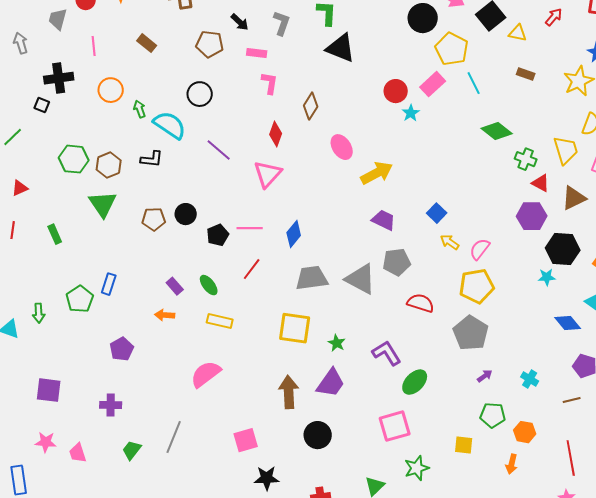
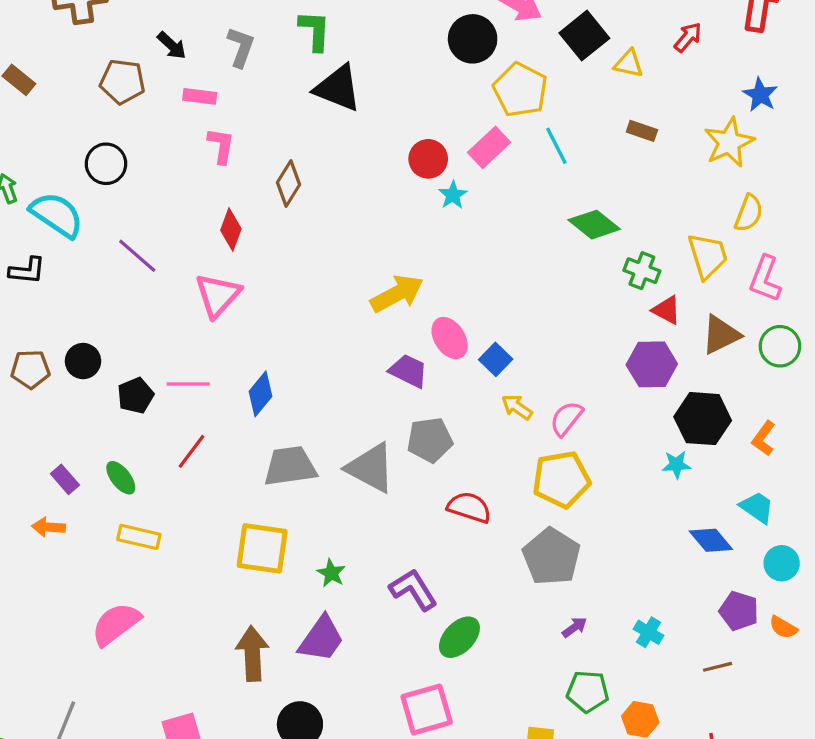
pink ellipse: (342, 147) -> (450, 338), moved

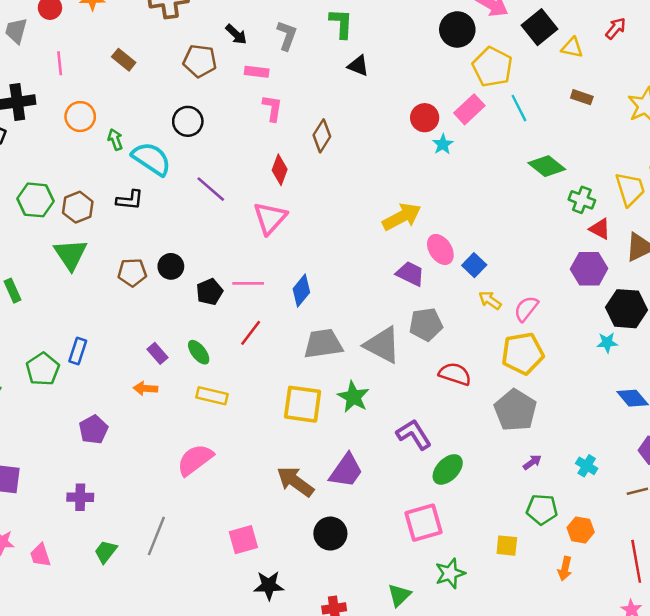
black triangle: (338, 88) -> (358, 66), size x0.6
green star: (331, 573) -> (353, 397), moved, size x1.5
brown arrow: (252, 654) -> (295, 482), turned -51

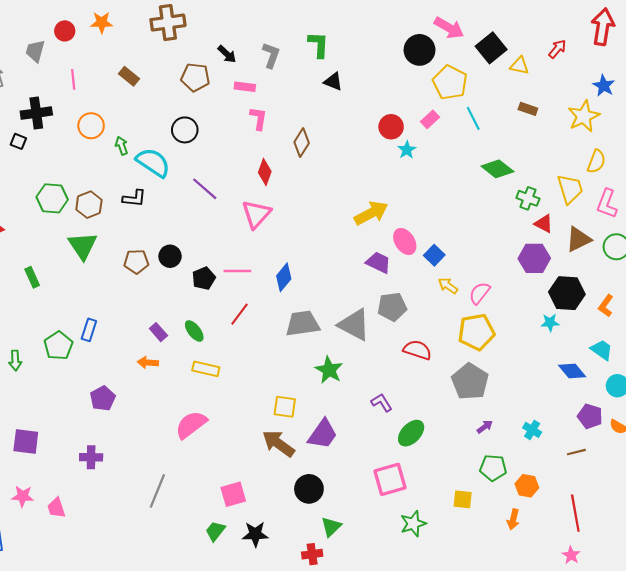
pink rectangle: (469, 109) -> (430, 119), size x0.7
yellow square: (303, 404) -> (285, 407), moved, size x0.7
purple L-shape: (414, 434) -> (382, 403), size x0.7
green trapezoid: (106, 552) -> (215, 531), moved
green triangle: (399, 595) -> (331, 527), moved

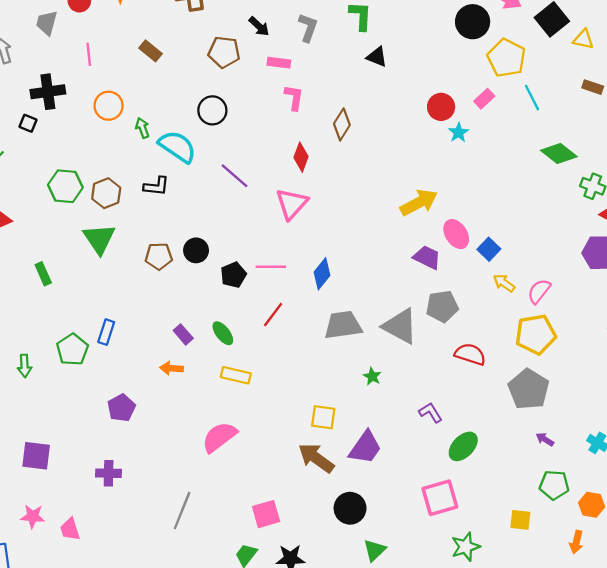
green star: (329, 370) -> (372, 376), size x0.6
purple arrow: (485, 427) -> (545, 439), turned -112

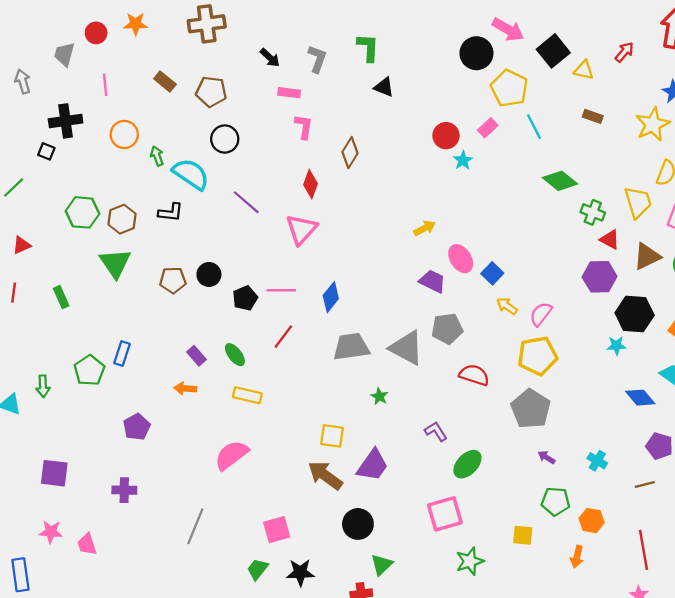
brown pentagon: (224, 52) -> (211, 92), moved
yellow arrow: (419, 203) -> (425, 228), size x0.6

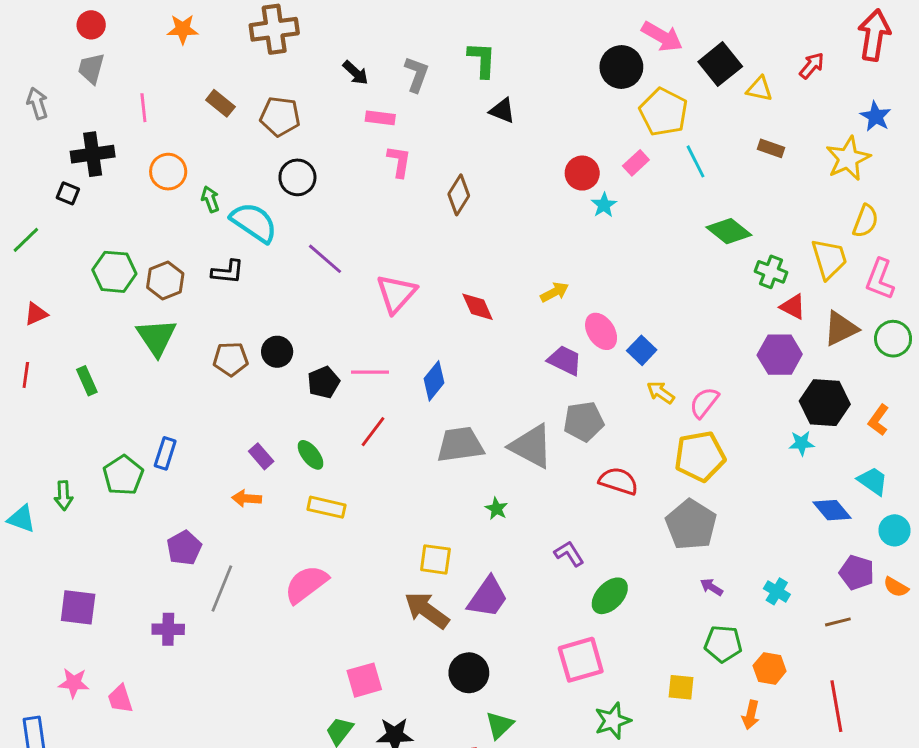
red circle: (96, 33) -> (91, 25), moved
red diamond: (311, 184) -> (478, 307), moved, turned -44
gray line: (195, 526) -> (222, 589), moved

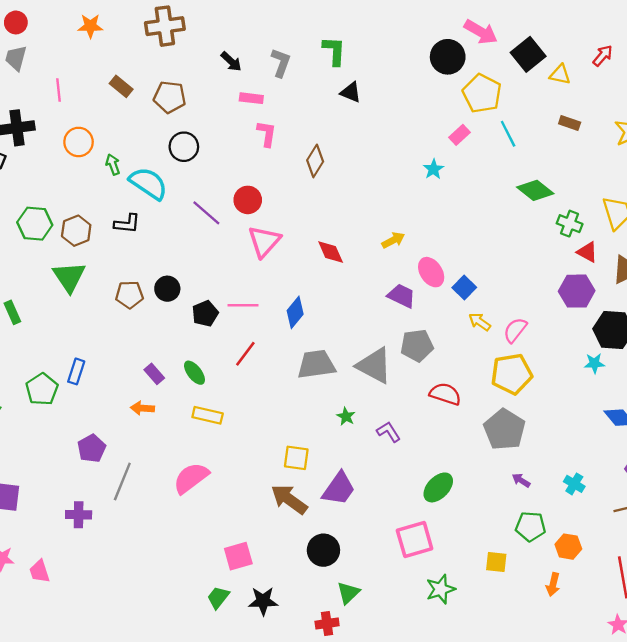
red circle: (582, 173) -> (248, 200), moved
purple L-shape: (569, 554) -> (389, 432), moved

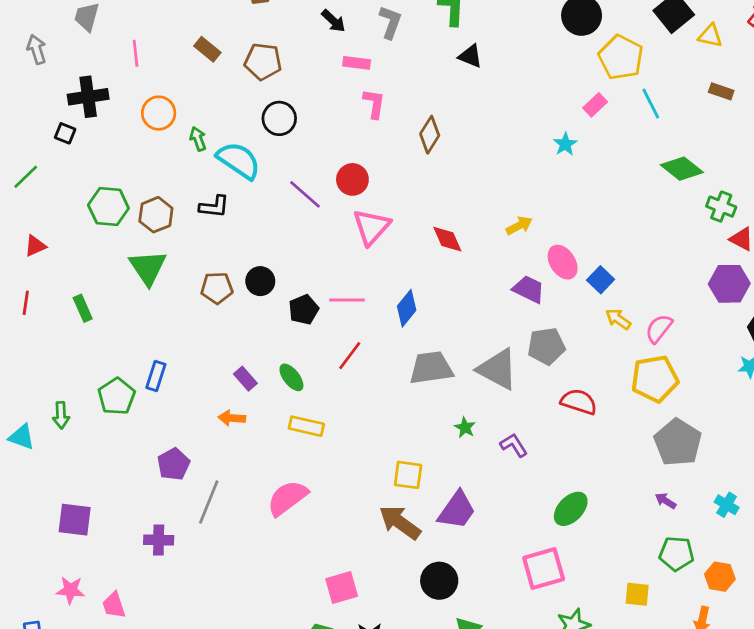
gray pentagon: (504, 429) -> (678, 442), moved

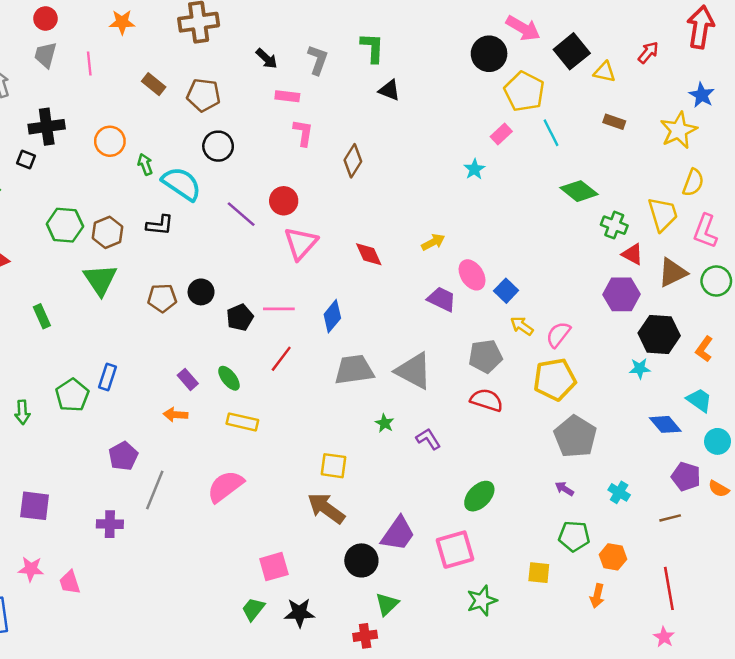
pink line: (136, 53) -> (89, 63), moved
gray pentagon: (546, 346) -> (485, 356), moved
purple trapezoid: (457, 510) -> (398, 534), moved

